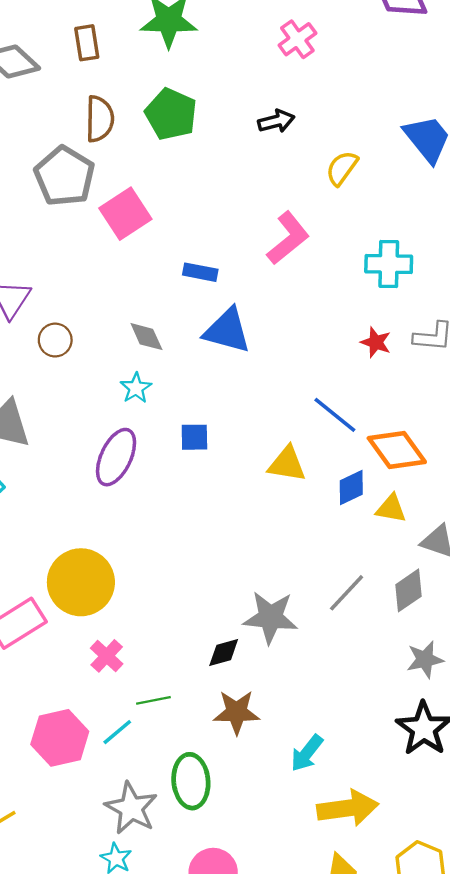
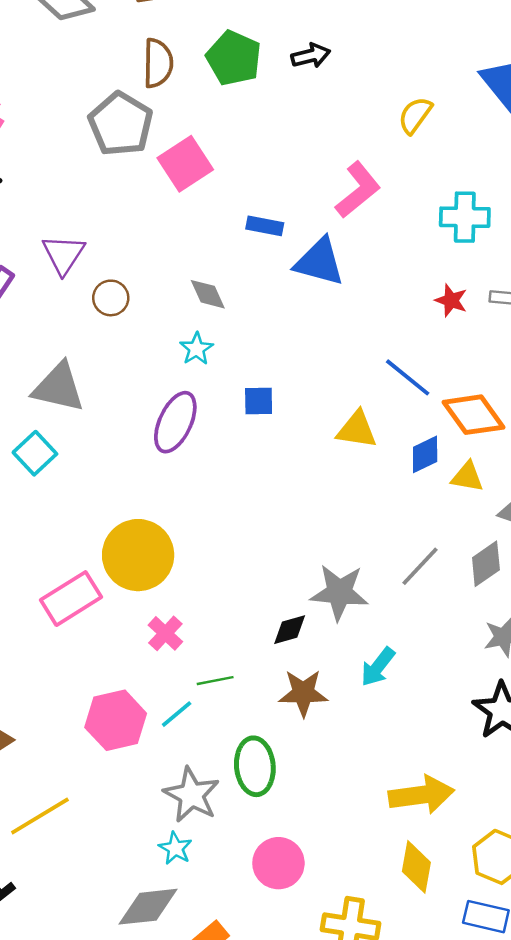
black arrow: (276, 121) -> (311, 56), moved
blue triangle: (227, 331) -> (319, 262), moved
cyan arrow: (307, 753) -> (378, 667), moved

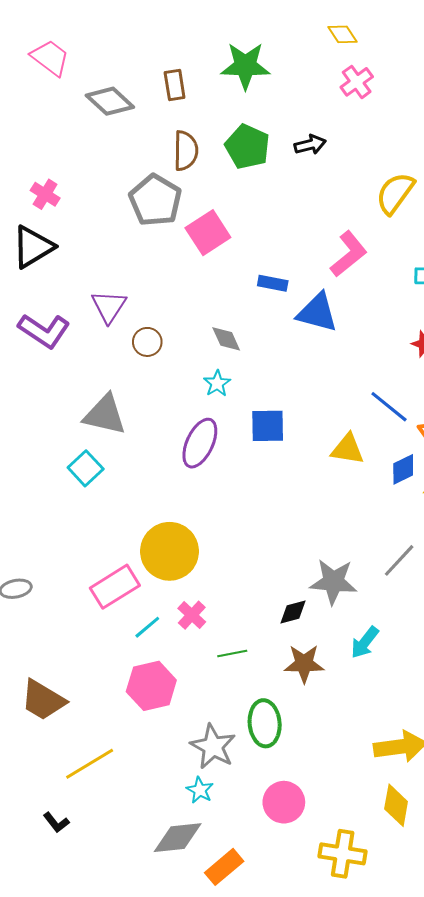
yellow semicircle: (415, 115) -> (395, 193), size x1.4
blue square: (259, 401) -> (268, 426), size x1.4
cyan line: (177, 714) -> (147, 627), moved

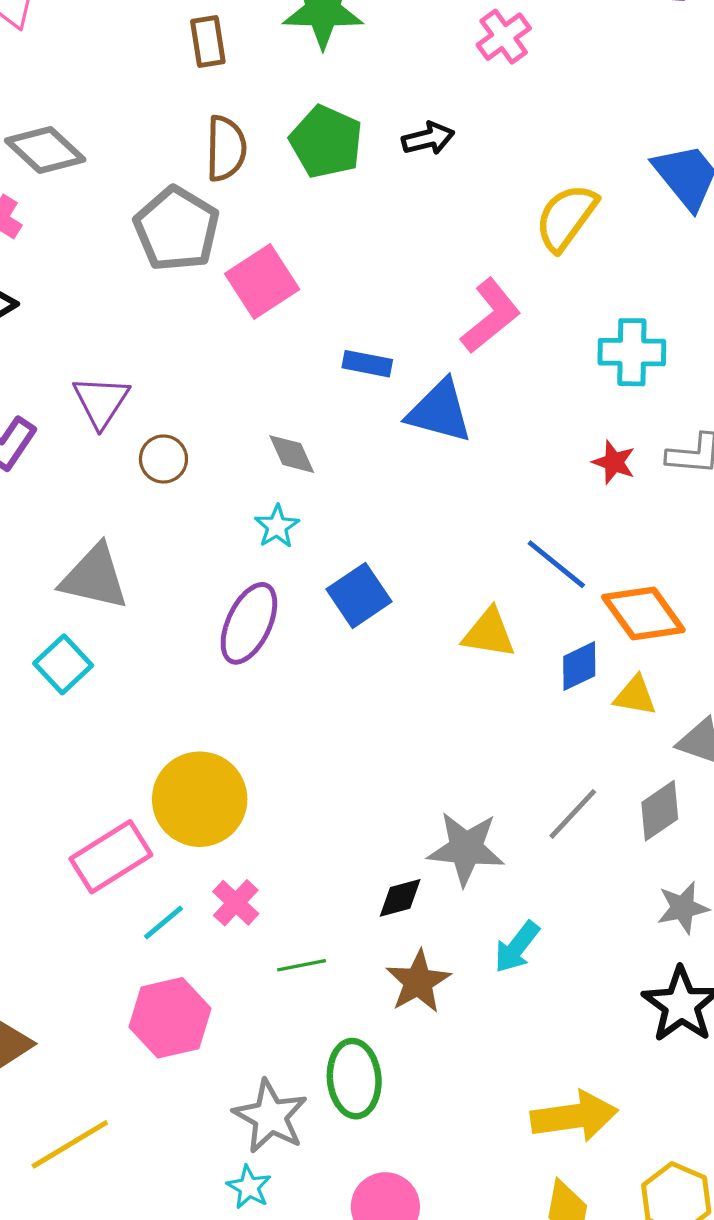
gray diamond: (110, 101) -> (45, 150), moved
blue square: (268, 426) -> (359, 595), turned -33
brown star: (304, 664) -> (418, 982), turned -30

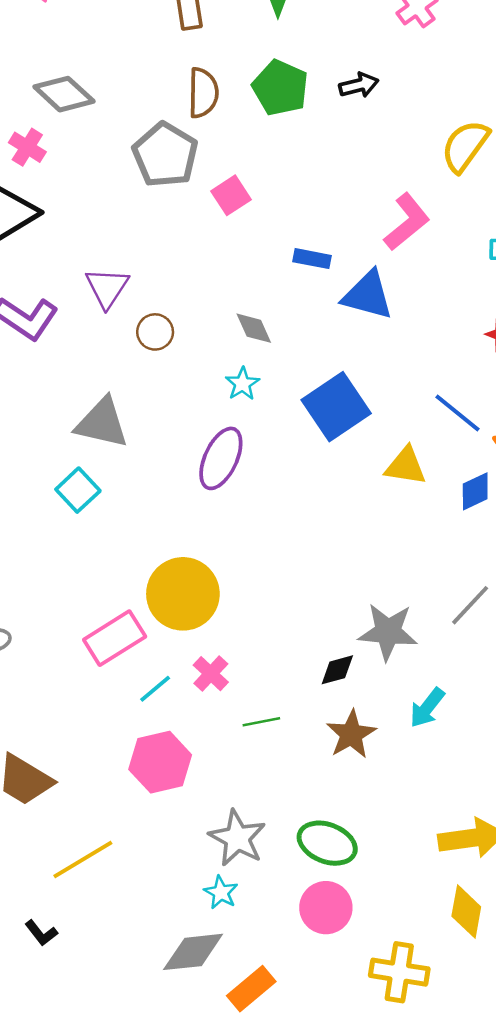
pink square: (262, 281) -> (231, 195), size x0.7
blue square: (359, 595) -> (336, 407), moved, size x1.4
green ellipse: (354, 1079) -> (327, 843), moved, turned -64

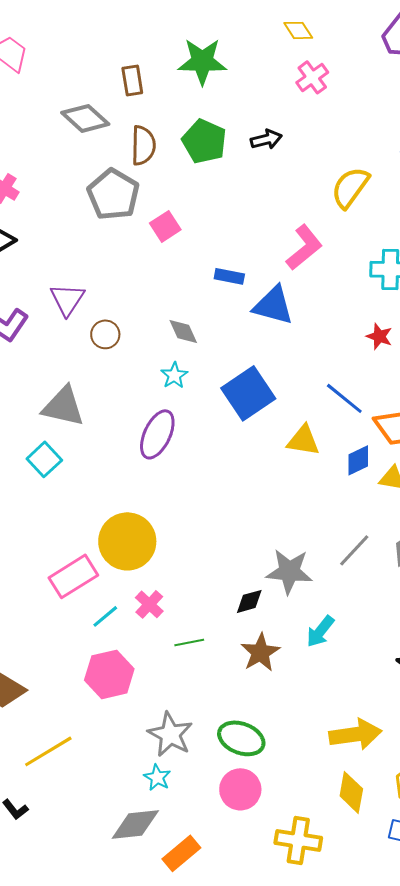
gray diamond: (64, 94) -> (85, 118), moved

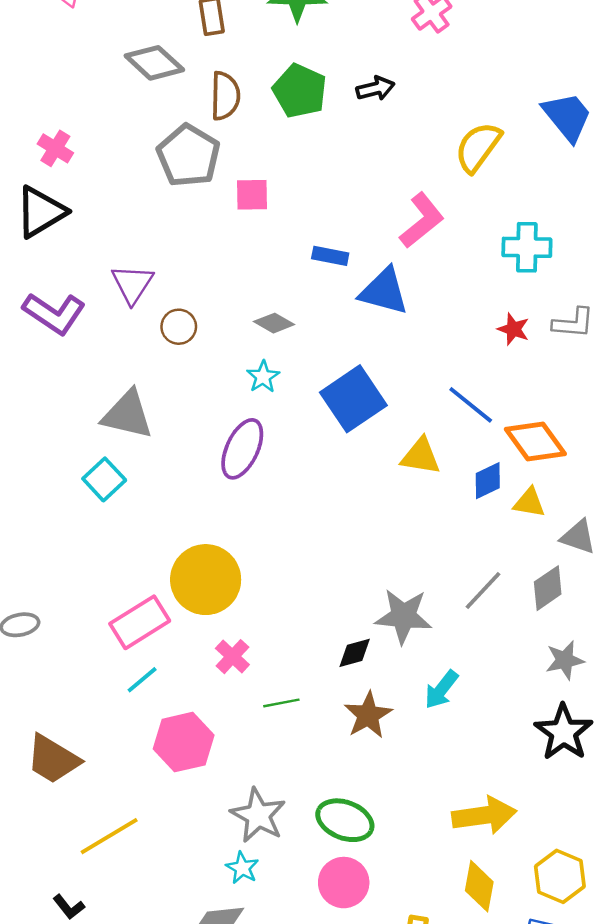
pink square: (165, 226) -> (252, 195), turned 32
gray diamond: (183, 331) -> (274, 323), turned -36
cyan line: (105, 616) -> (142, 680), moved

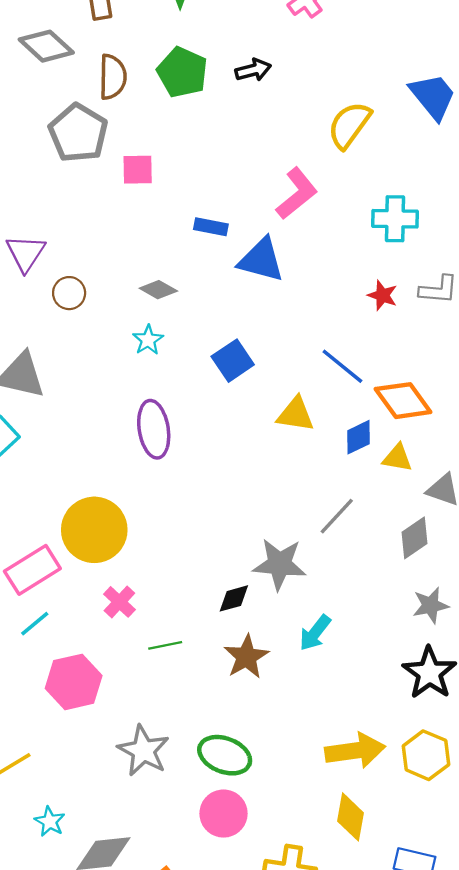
blue square: (353, 399) -> (233, 361), size x0.7
purple ellipse: (242, 449) -> (154, 429), moved, turned -34
gray line: (483, 591) -> (337, 516), moved
cyan star: (242, 868) -> (50, 822), moved
yellow hexagon: (560, 876) -> (426, 755), moved

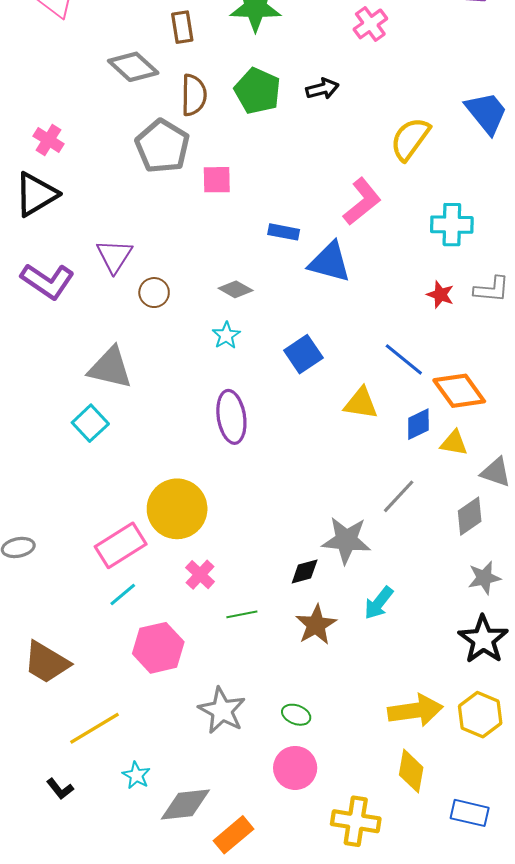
green ellipse: (225, 755) -> (296, 715), size x0.6

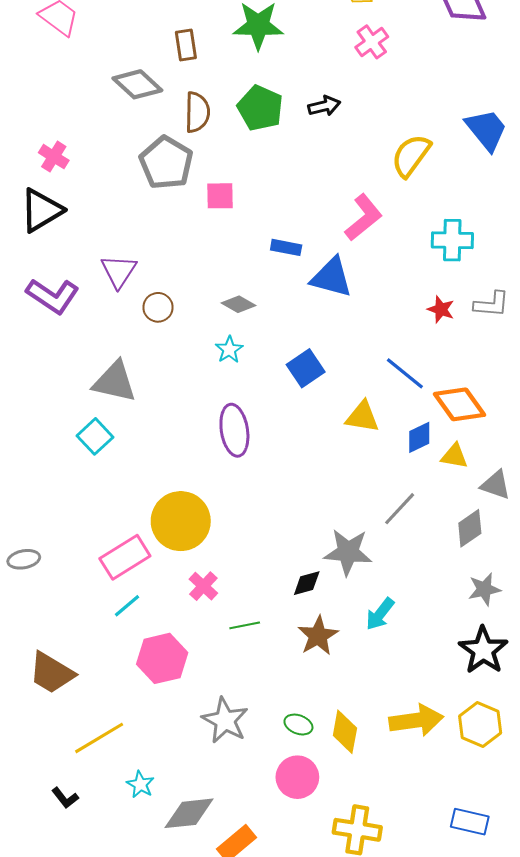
yellow diamond: (411, 771) -> (345, 732), moved

